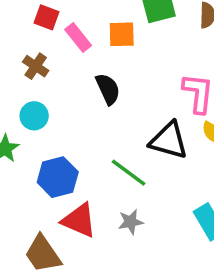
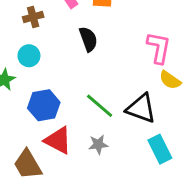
brown cross: (36, 66) -> (33, 17), turned 36
black triangle: (169, 140) -> (141, 108), moved

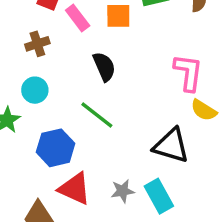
green line: (100, 106) -> (97, 115), moved
cyan rectangle: (160, 149) -> (159, 196), moved

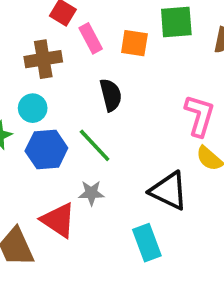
brown cross: (37, 44) -> (43, 59), size x1.4
blue hexagon: (56, 148) -> (46, 149), moved
gray star: (123, 191) -> (91, 193), moved

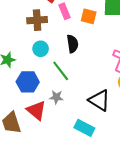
cyan circle: (33, 108) -> (41, 49), moved
blue hexagon: (46, 149) -> (28, 82), moved
cyan rectangle: (147, 243) -> (84, 128), turned -48

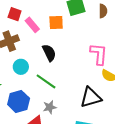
black triangle: (99, 100) -> (91, 97), turned -30

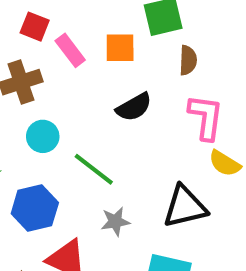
brown semicircle: (103, 11) -> (188, 60), moved
black semicircle: (49, 53) -> (134, 107), moved, turned 84
gray star: (50, 107) -> (115, 221), moved

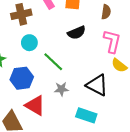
black triangle: (185, 207) -> (97, 85), turned 35

